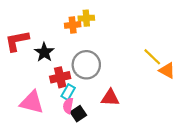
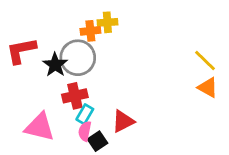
yellow line: (152, 57) -> (205, 61), moved
gray circle: (86, 65) -> (78, 58), moved
red triangle: (110, 98) -> (123, 121), moved, turned -30

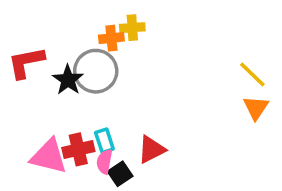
orange triangle: (208, 87) -> (256, 108), turned 35
red cross: (75, 96) -> (78, 149), moved
cyan rectangle: (85, 114) -> (104, 141), turned -48

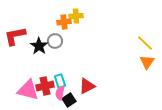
gray circle: (96, 71) -> (55, 41), size x0.6

